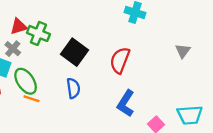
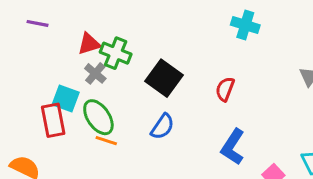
gray cross: (13, 49) -> (95, 73), moved
red semicircle: (120, 60) -> (225, 89), size x0.7
blue semicircle: (73, 88) -> (162, 127), turned 42

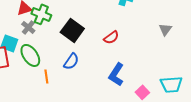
red semicircle: (225, 89) -> (111, 37), turned -147
orange line: (106, 141) -> (46, 76), moved, turned 64

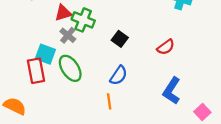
black square: (72, 30) -> (120, 39), size x0.6
orange line: (46, 76) -> (109, 101), moved

